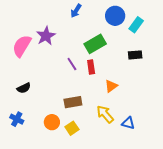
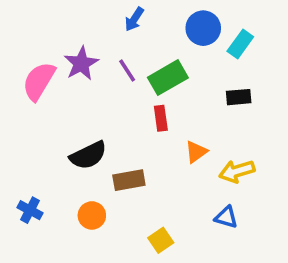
purple line: (72, 64) -> (127, 71), moved
black semicircle: (24, 88) -> (88, 155), moved, size x1.5
yellow arrow: (105, 114) -> (237, 171), moved, turned -66
yellow square: (72, 128) -> (161, 240), moved

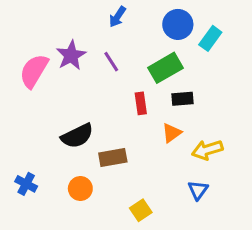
green rectangle: (168, 78) -> (165, 68), moved
black rectangle: (239, 97) -> (182, 99), moved
blue triangle: (226, 217) -> (198, 190), turned 50

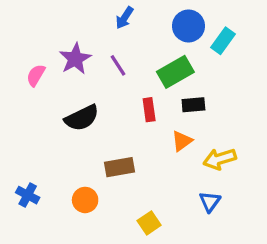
pink semicircle: (34, 71) -> (36, 75), size x0.6
black semicircle: (77, 136) -> (82, 118), moved

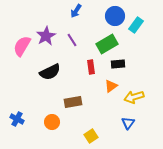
pink semicircle: (36, 75) -> (22, 46), size x1.5

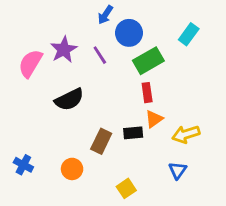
blue circle: (115, 16) -> (129, 33), moved
black rectangle: (118, 64) -> (133, 133), moved
red rectangle: (91, 67) -> (147, 93), moved
brown rectangle: (73, 102) -> (101, 141), turned -54

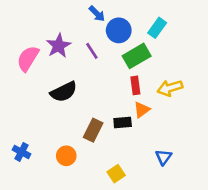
blue arrow: (105, 15) -> (97, 14), turned -78
cyan rectangle: (189, 34) -> (157, 28), moved
yellow arrow: (186, 134) -> (170, 88), moved

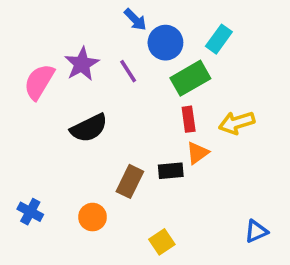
blue triangle: (164, 157) -> (256, 231), moved, turned 30

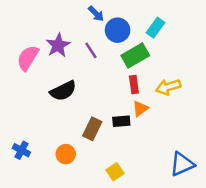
blue triangle: (256, 231) -> (182, 164), size x1.5

